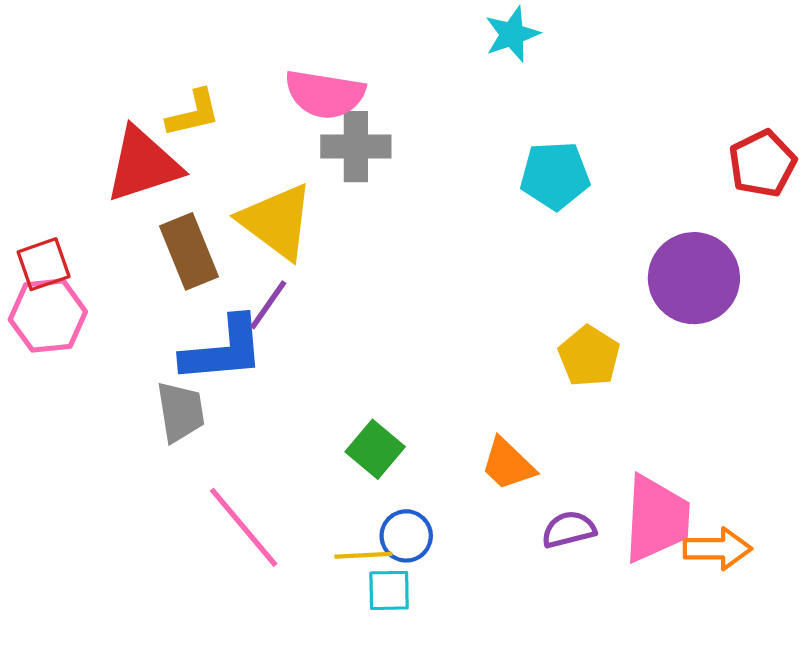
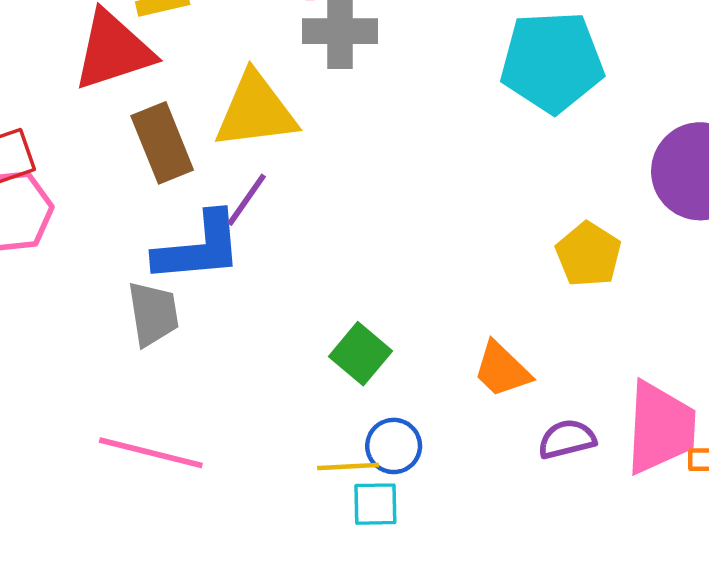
cyan pentagon: (555, 175) -> (552, 62), size x1.4
yellow triangle: (277, 221) -> (256, 111), turned -44
pink line: (244, 527) -> (151, 453), moved, turned -36

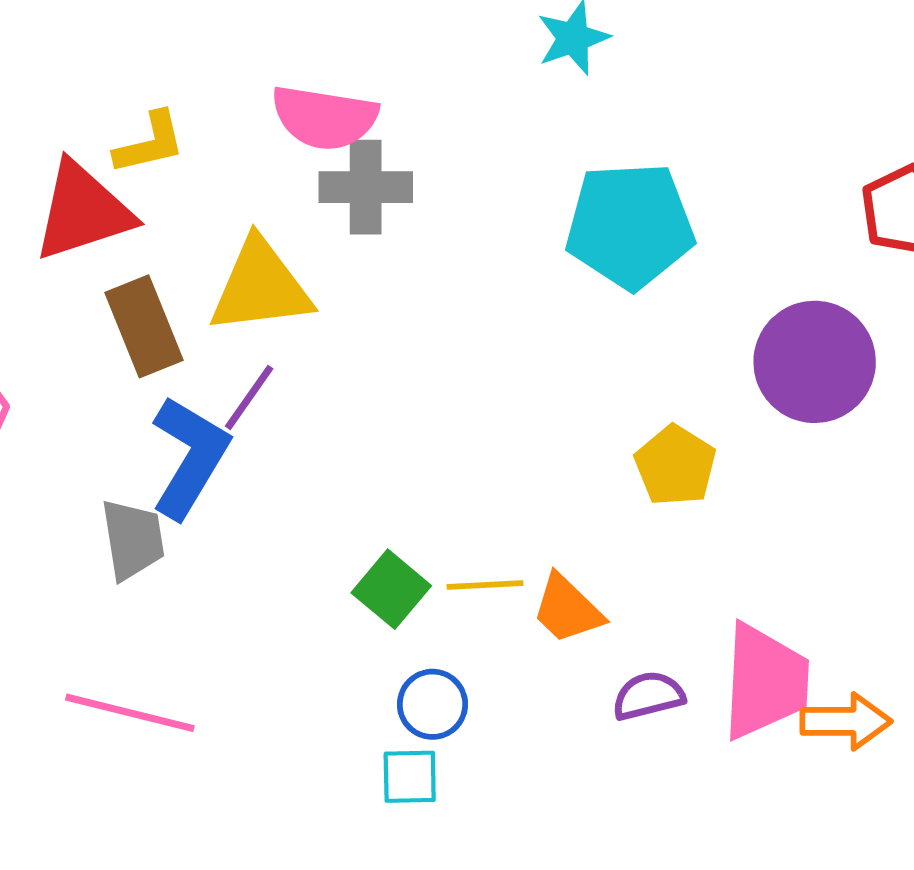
blue L-shape: (199, 248) -> (190, 457), turned -54
yellow line: (348, 466) -> (485, 585), moved

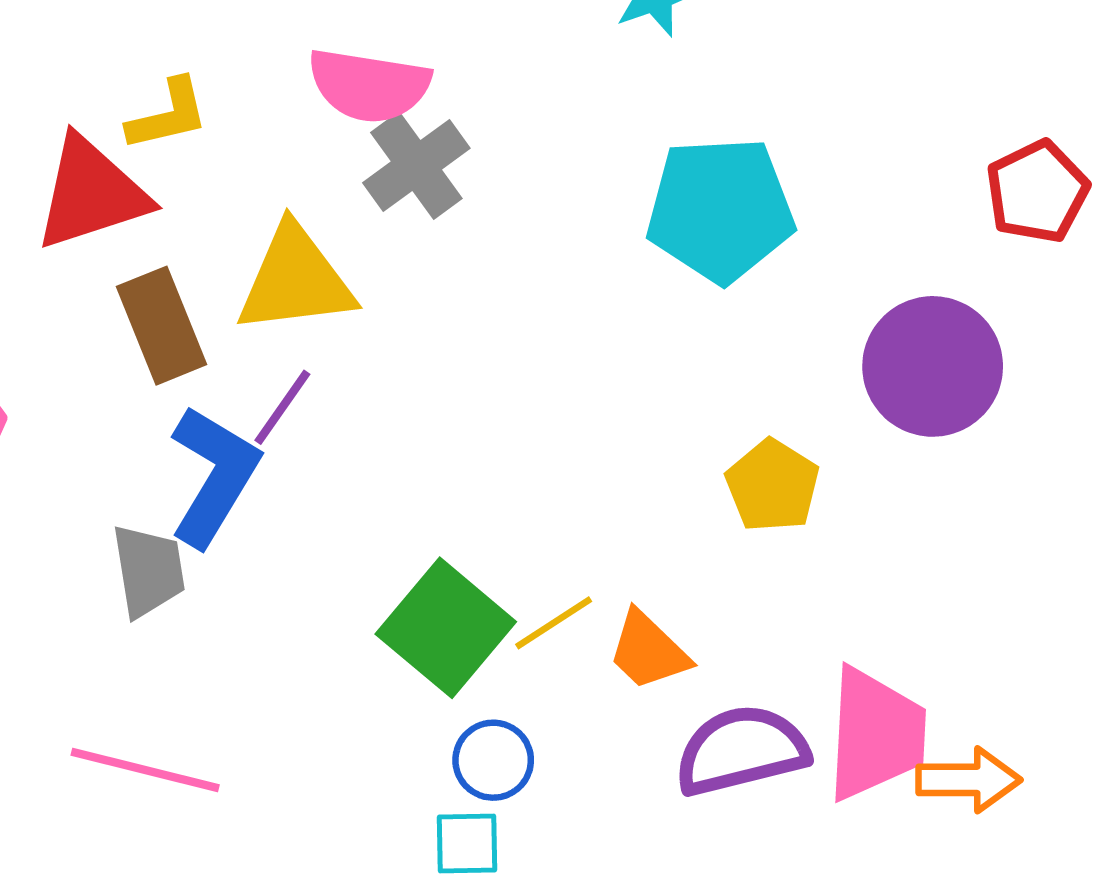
gray cross: (366, 187) -> (416, 165), turned -36
yellow line: (485, 585) -> (554, 623), turned -30
green square: (391, 589) -> (446, 628), size x1.5
purple semicircle: (648, 696) -> (741, 750), size x1.6

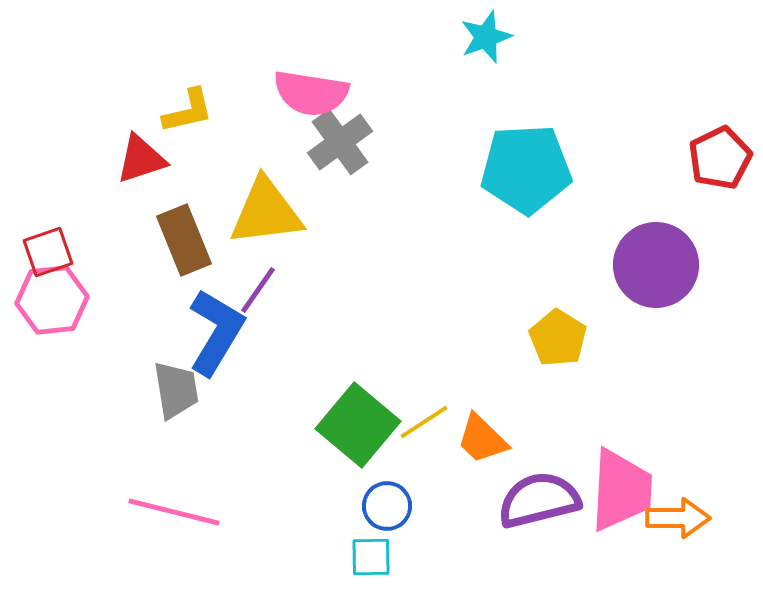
red triangle: (91, 193) -> (141, 159), size x0.7

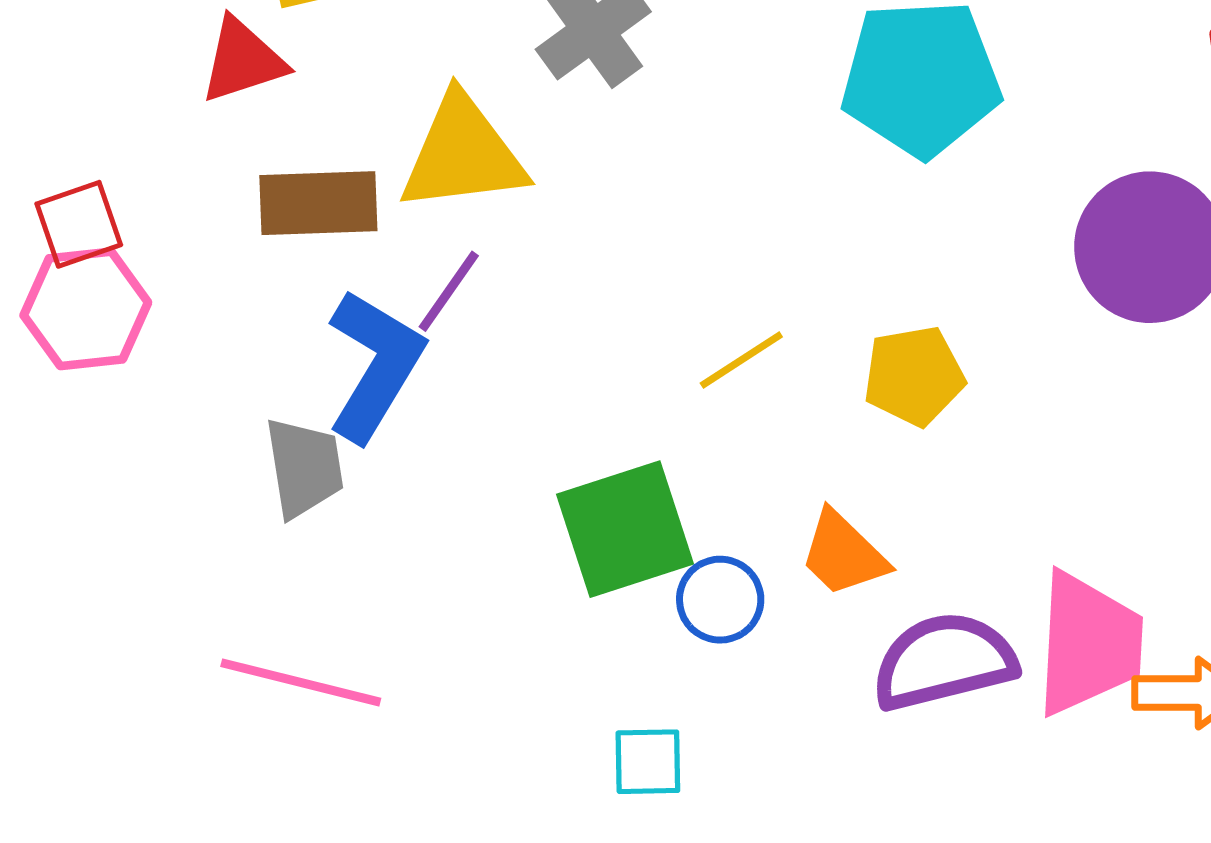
brown rectangle: (184, 240) -> (318, 203), turned -70
yellow pentagon: (558, 338) -> (914, 376), moved, turned 30
yellow line: (424, 422) -> (741, 360), moved
green square: (358, 425) -> (625, 529), turned 32
blue circle: (387, 506) -> (720, 600), moved

